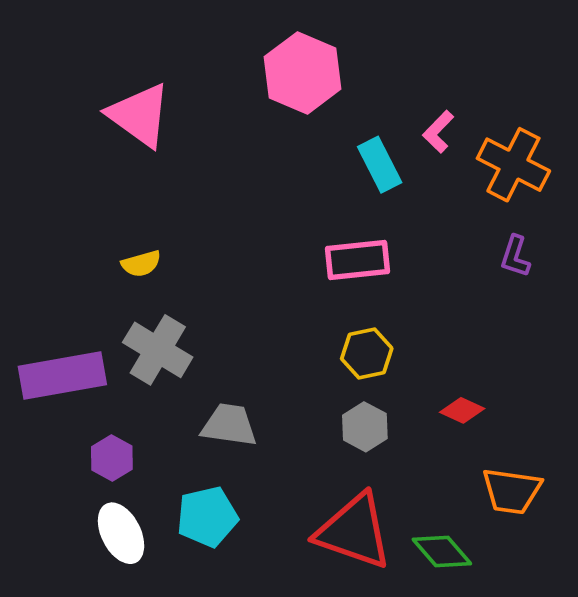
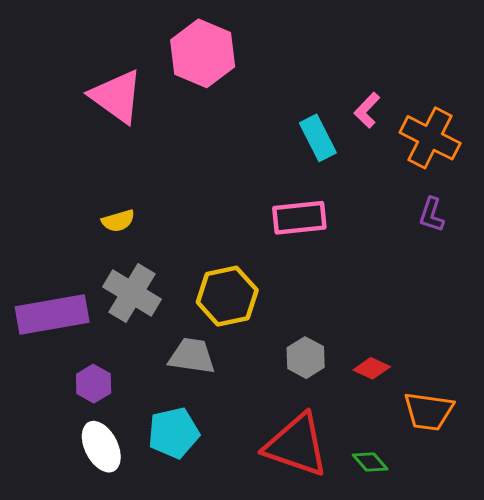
pink hexagon: (303, 73) -> (203, 53), moved
yellow hexagon: (367, 354) -> (227, 296), moved, size x1.4
red diamond: (462, 410) -> (372, 368), moved
green diamond: (442, 552) -> (370, 462), size x0.7

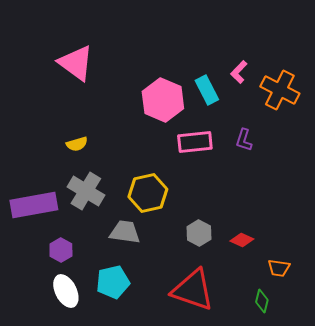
pink hexagon: (203, 53) -> (163, 100), moved
purple L-shape: (432, 215) -> (244, 140), moved
orange trapezoid: (429, 411) -> (279, 268), size x0.7
green diamond: (370, 462) -> (262, 301), moved, turned 55

